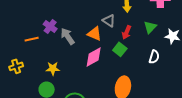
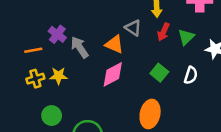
red arrow: (127, 32) -> (163, 32), moved
green square: (120, 49) -> (159, 73), moved
yellow cross: (16, 66) -> (35, 79), moved
yellow star: (53, 69) -> (58, 76), moved

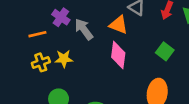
pink diamond: (113, 74) -> (118, 55), turned -52

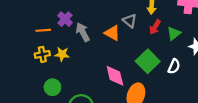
green square: (165, 51) -> (148, 61), size x1.5
pink diamond: (118, 55) -> (115, 76), moved, turned -30

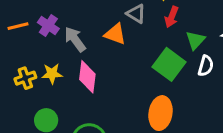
orange line: (43, 30) -> (18, 26), moved
green triangle: (174, 34) -> (195, 40), moved
pink diamond: (115, 76) -> (87, 77), moved, turned 30

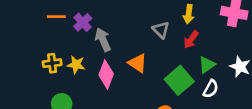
orange triangle: (115, 34) -> (138, 63), moved

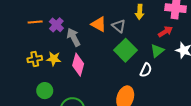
red arrow: (191, 40) -> (165, 32), moved, turned -152
orange triangle: (138, 63) -> (99, 24), moved
green square: (179, 80) -> (125, 50), moved
white semicircle: (211, 89) -> (146, 70), moved

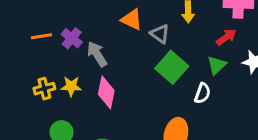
orange triangle: (99, 24) -> (132, 20), moved

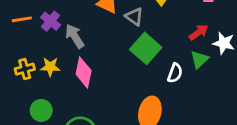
red arrow: (226, 37) -> (199, 32), moved
green triangle: (217, 65) -> (200, 59), moved

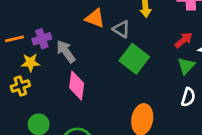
purple cross: (51, 21) -> (42, 39), turned 36
yellow star: (50, 67) -> (30, 62), moved
white semicircle: (175, 73) -> (188, 97), moved

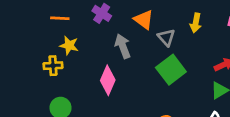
purple cross: (42, 39) -> (102, 13), moved, turned 36
gray arrow: (66, 51) -> (123, 46), moved

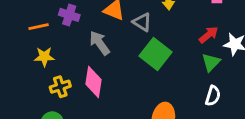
orange line: (60, 18) -> (39, 27), moved
yellow cross: (53, 66) -> (60, 87), moved

